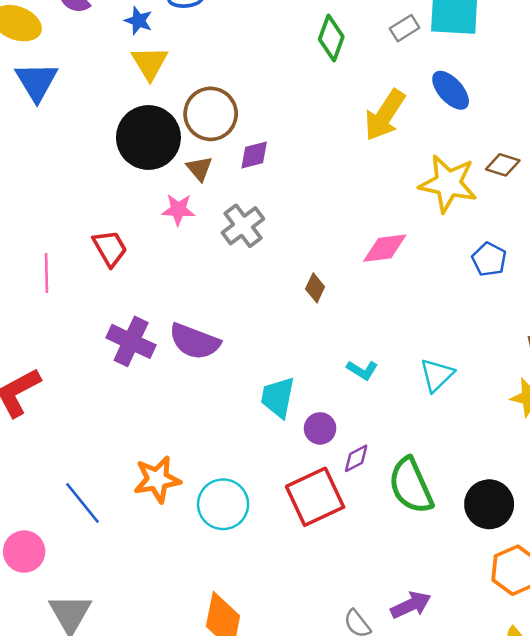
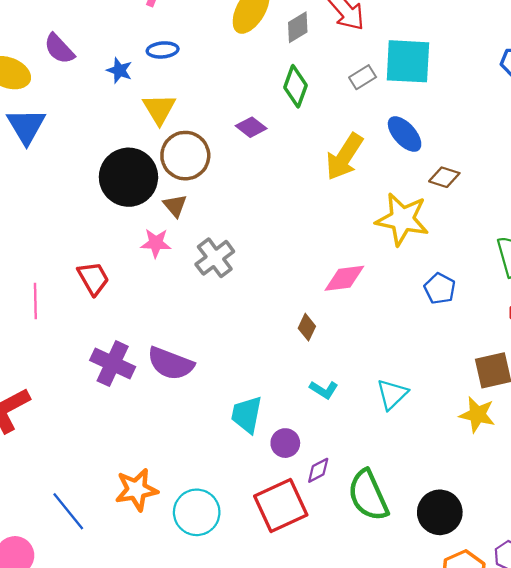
yellow triangle: (150, 63) -> (159, 109), moved
purple diamond: (254, 155) -> (251, 127), moved, turned 52
brown diamond: (503, 165) -> (444, 177), moved
brown diamond: (315, 288) -> (307, 327), moved

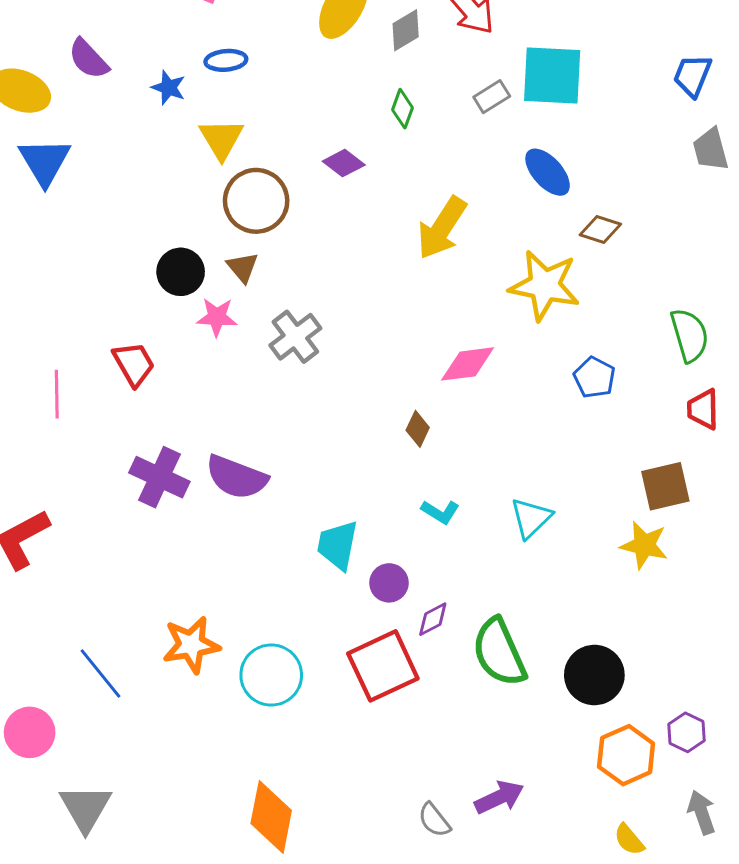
green diamond: (296, 86) -> (403, 109), size x0.7
yellow arrow: (344, 157) -> (442, 228), moved
black circle: (128, 177) -> (181, 272), moved, size x0.6

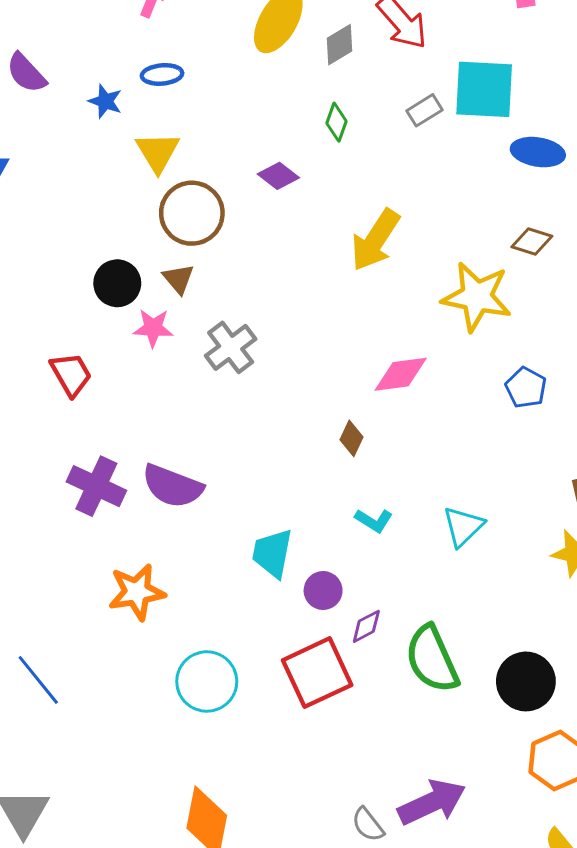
blue ellipse: (548, 172) -> (538, 152), moved, turned -39
orange star: (191, 645) -> (137, 592), moved
purple arrow: (499, 797) -> (432, 802), size x1.4

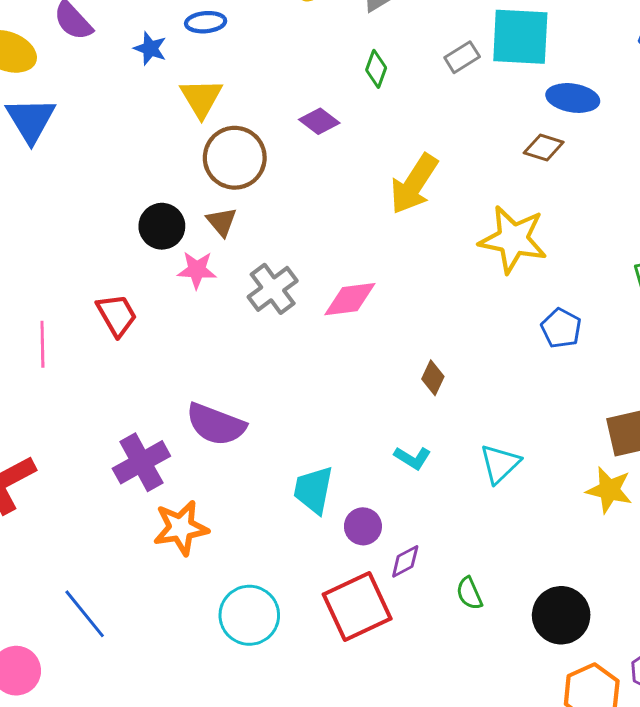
brown diamond: (532, 242) -> (544, 148), moved
pink diamond: (401, 374) -> (350, 299), moved
brown diamond: (351, 438) -> (433, 378), moved
purple cross: (96, 486) -> (141, 462), moved, turned 36
green semicircle: (432, 659) -> (469, 593), size x0.5

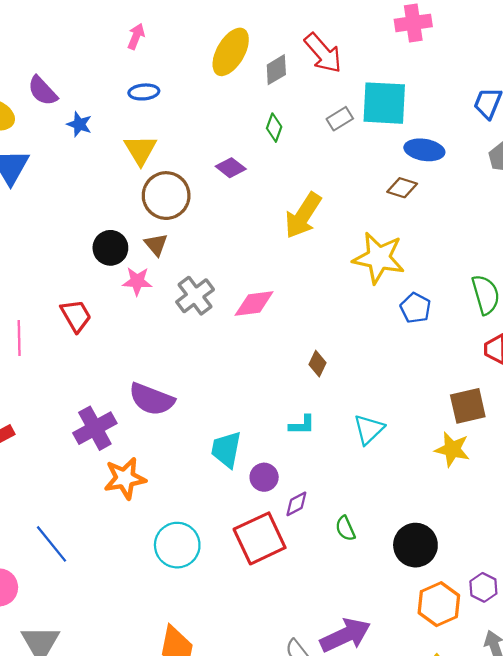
blue star: (150, 48) -> (79, 124), moved
blue pentagon: (561, 328) -> (415, 308), moved
cyan L-shape: (412, 458) -> (302, 425), turned -32

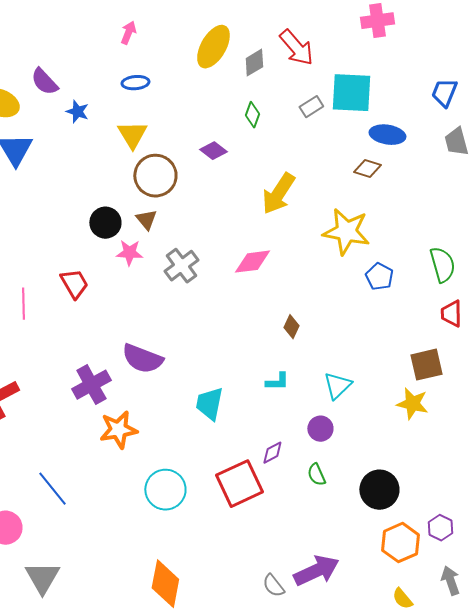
pink diamond: (254, 304) -> (252, 262), moved
purple circle: (264, 477) -> (320, 429), moved

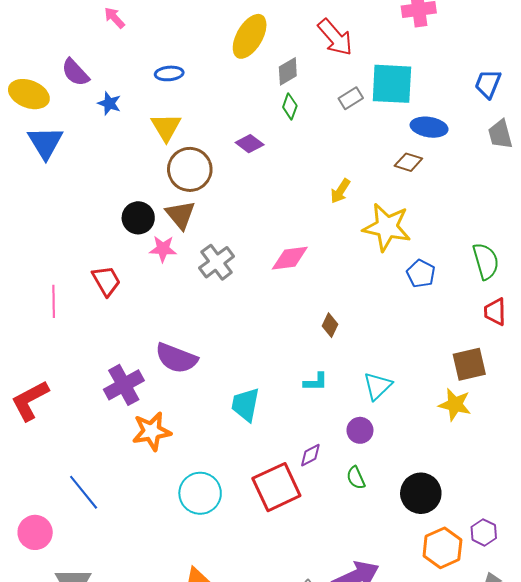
pink arrow: (128, 33) -> (114, 18), moved, turned -65
gray diamond: (254, 63) -> (288, 71), moved
yellow arrow: (278, 194) -> (340, 191), moved, size x0.6
brown triangle: (146, 220) -> (180, 215), size x1.4

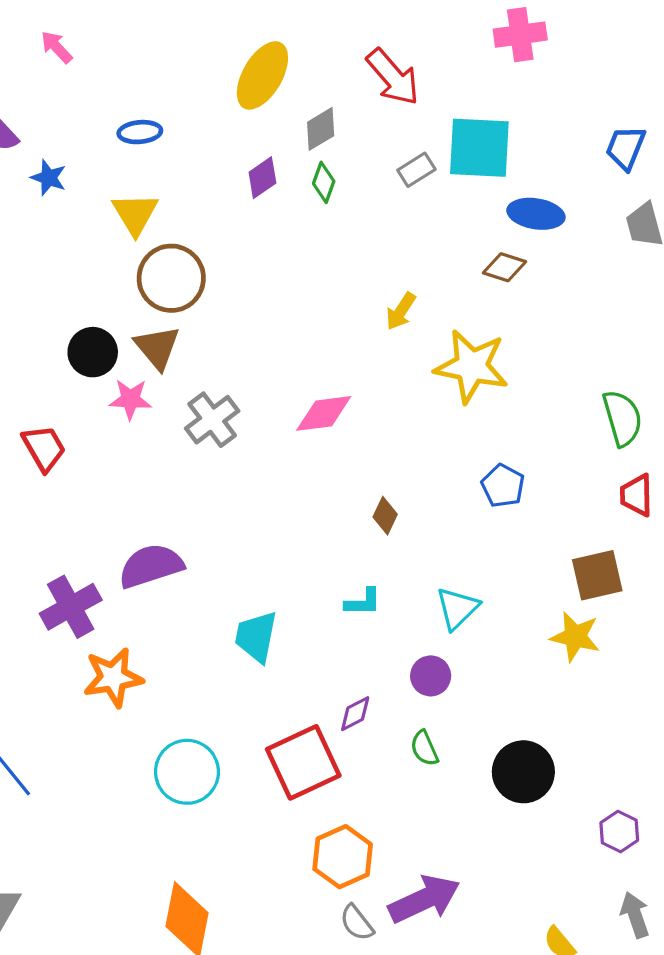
purple diamond: (250, 144) -> (262, 178), moved, turned -72
blue pentagon: (421, 274) -> (503, 486), moved
purple semicircle: (176, 358) -> (151, 566), turned 141
orange hexagon: (442, 548) -> (343, 857), moved

